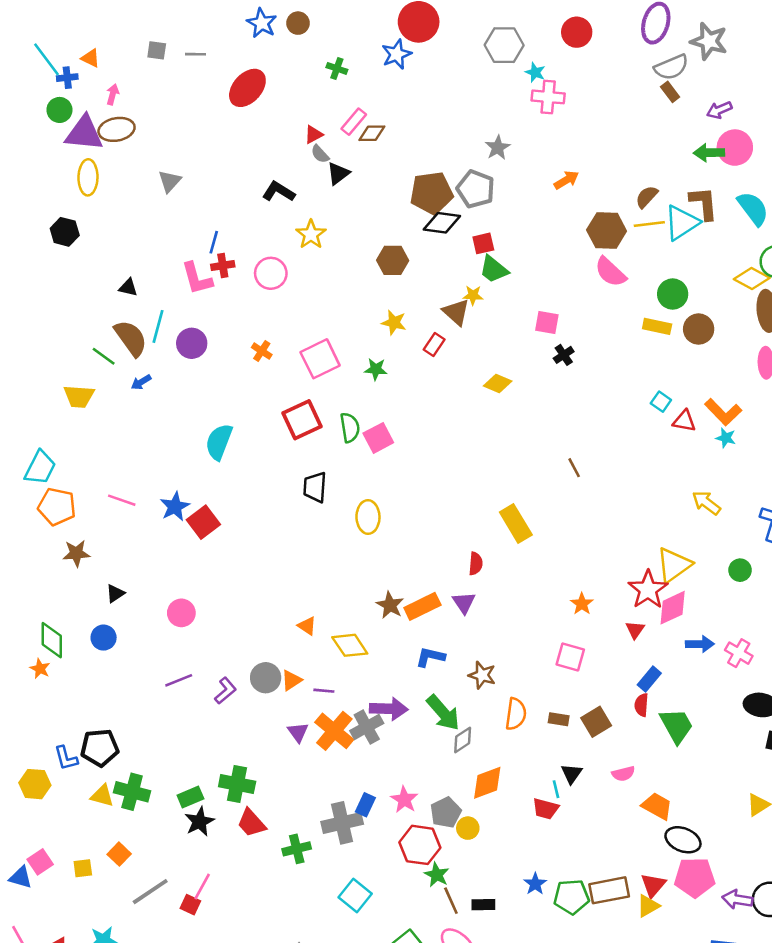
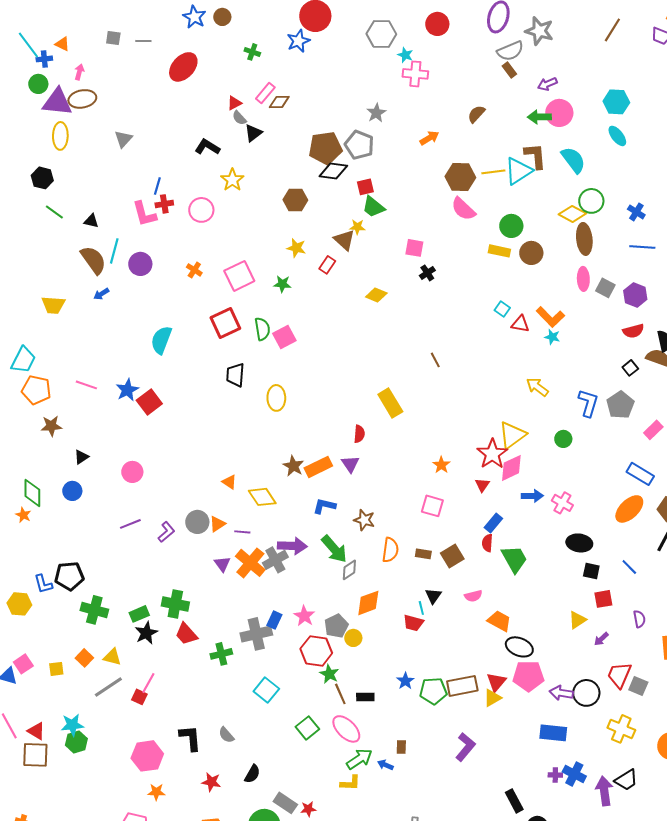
brown semicircle: (647, 197) -> (476, 114), moved
green line: (104, 356) -> (54, 212), moved
yellow triangle: (102, 796) -> (112, 657), moved

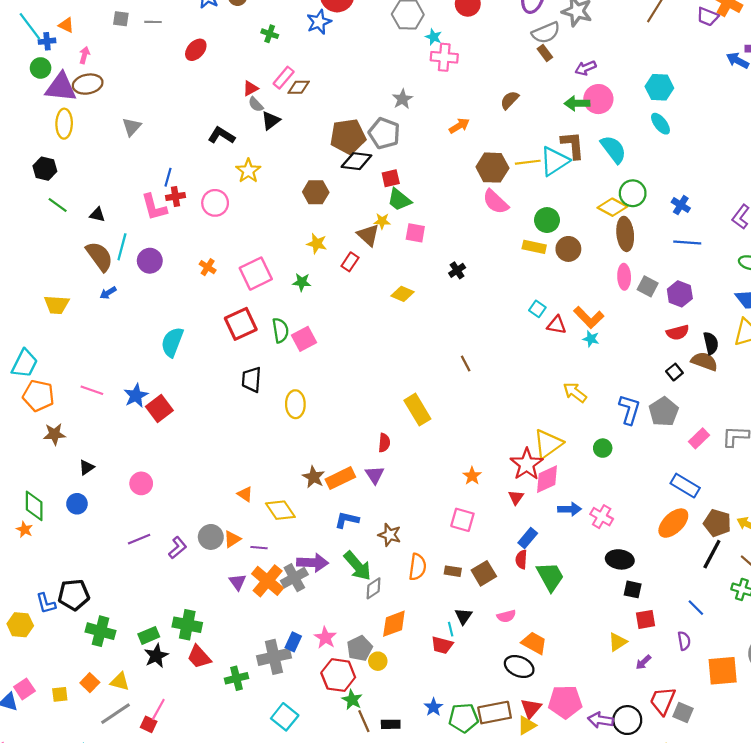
red ellipse: (183, 67) -> (196, 50), size x0.7
pink square: (414, 248) -> (415, 233), moved
blue line: (629, 567) -> (696, 608), moved
black ellipse: (519, 647) -> (519, 667), moved

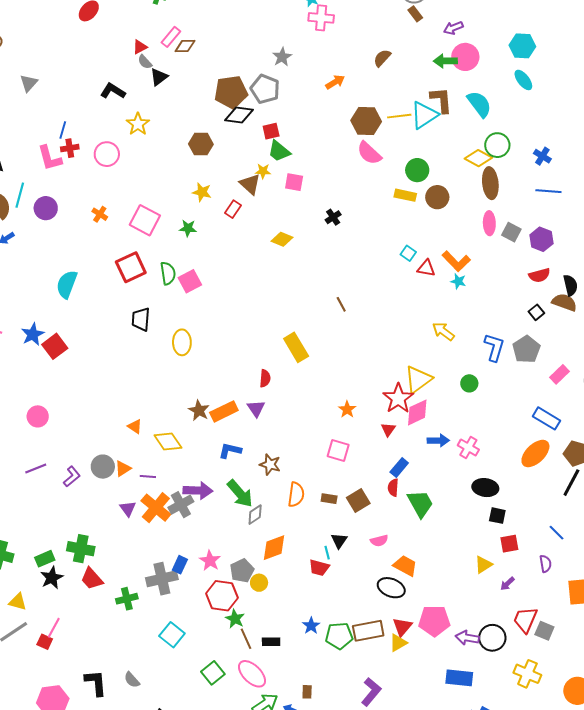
pink square: (256, 274) -> (145, 220), turned -36

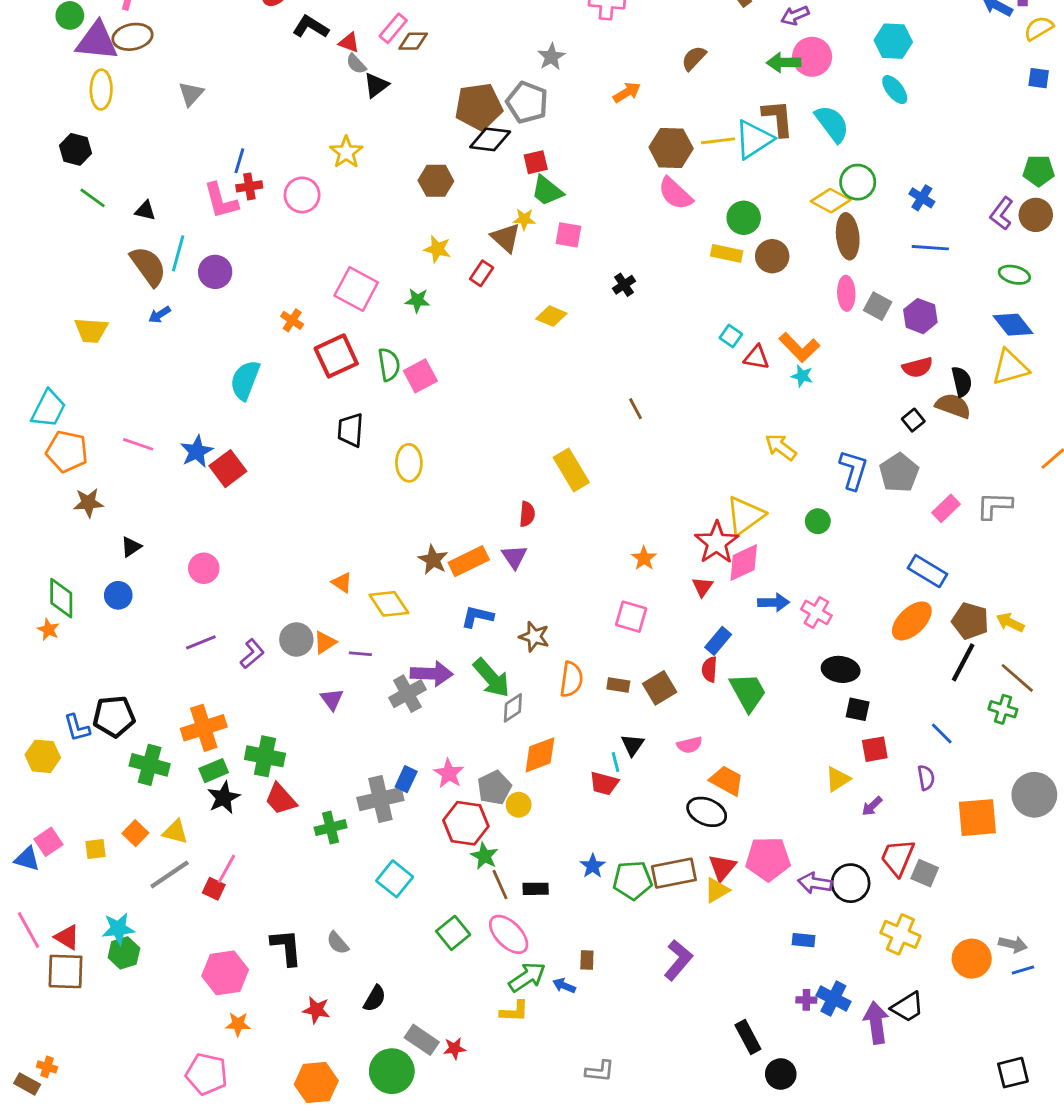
red triangle: (140, 47) -> (349, 43), turned 49
black L-shape: (113, 91) -> (311, 27), moved
orange cross: (100, 214) -> (292, 320), moved
orange cross: (156, 508) -> (204, 728), moved, turned 32
blue rectangle: (459, 678) -> (804, 940), size x0.6

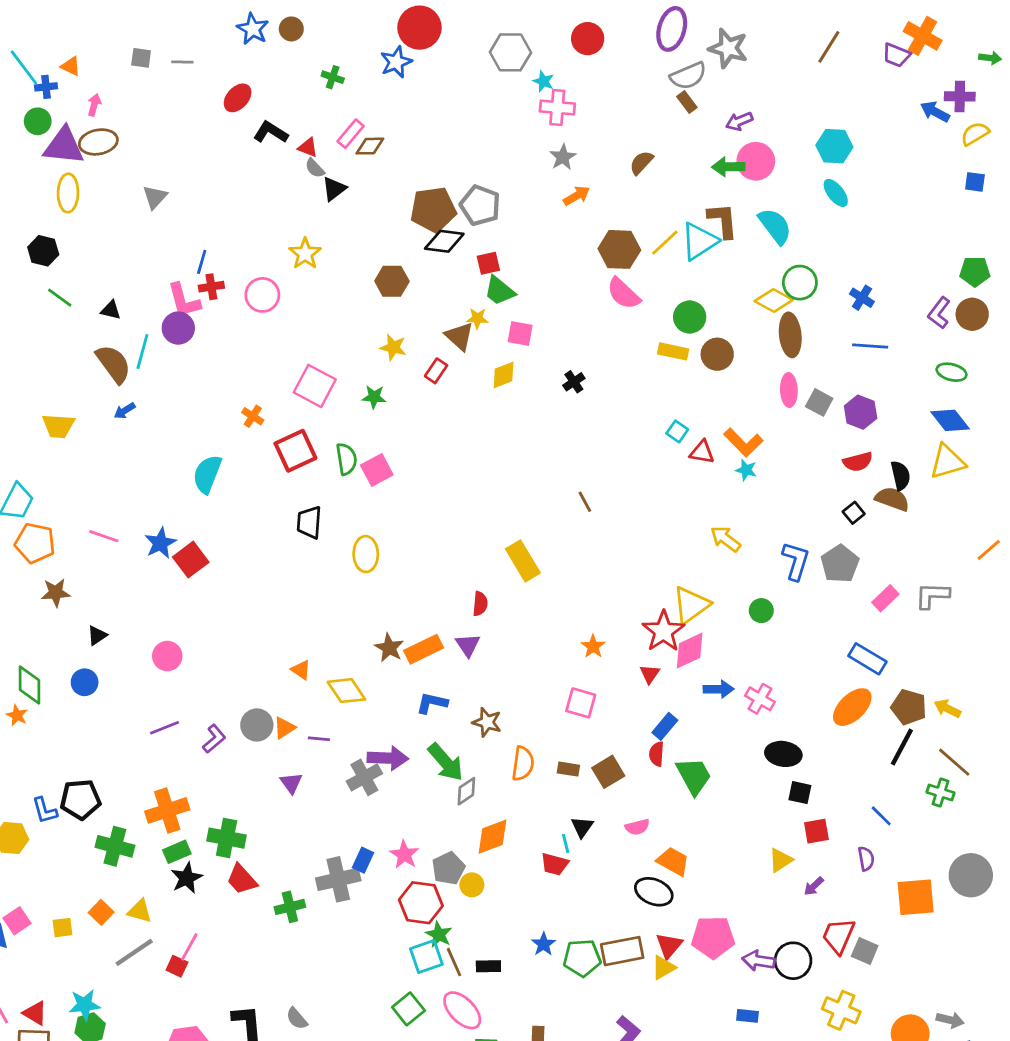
gray star: (551, 57) -> (563, 157), moved
yellow line: (718, 141) -> (665, 243), turned -36
purple circle: (215, 272) -> (178, 328), moved
yellow diamond: (551, 316) -> (504, 375), moved, turned -44
cyan square: (395, 879) -> (426, 957), moved, turned 32

